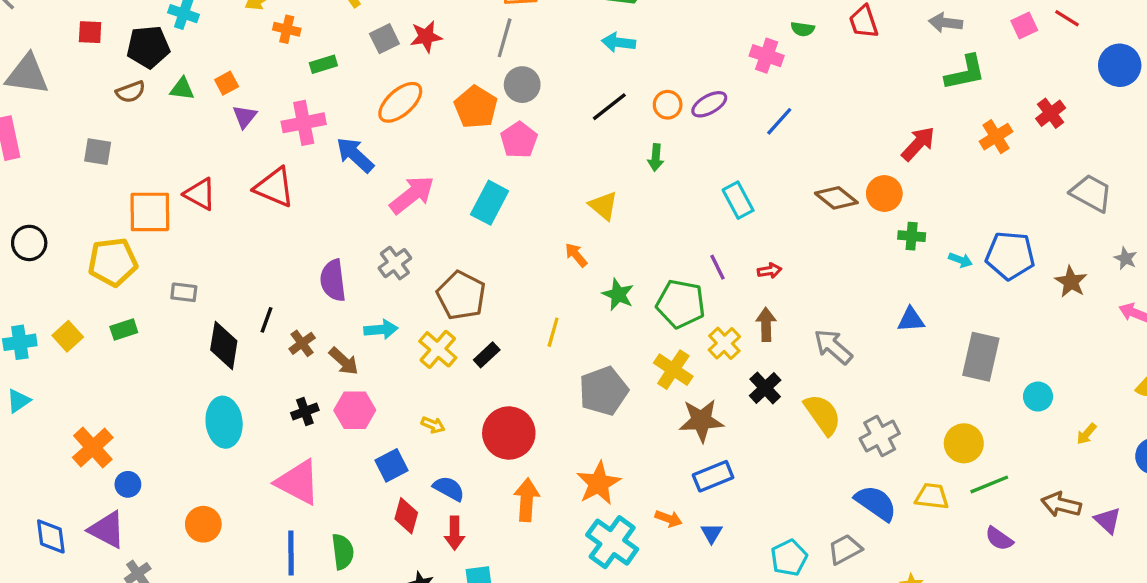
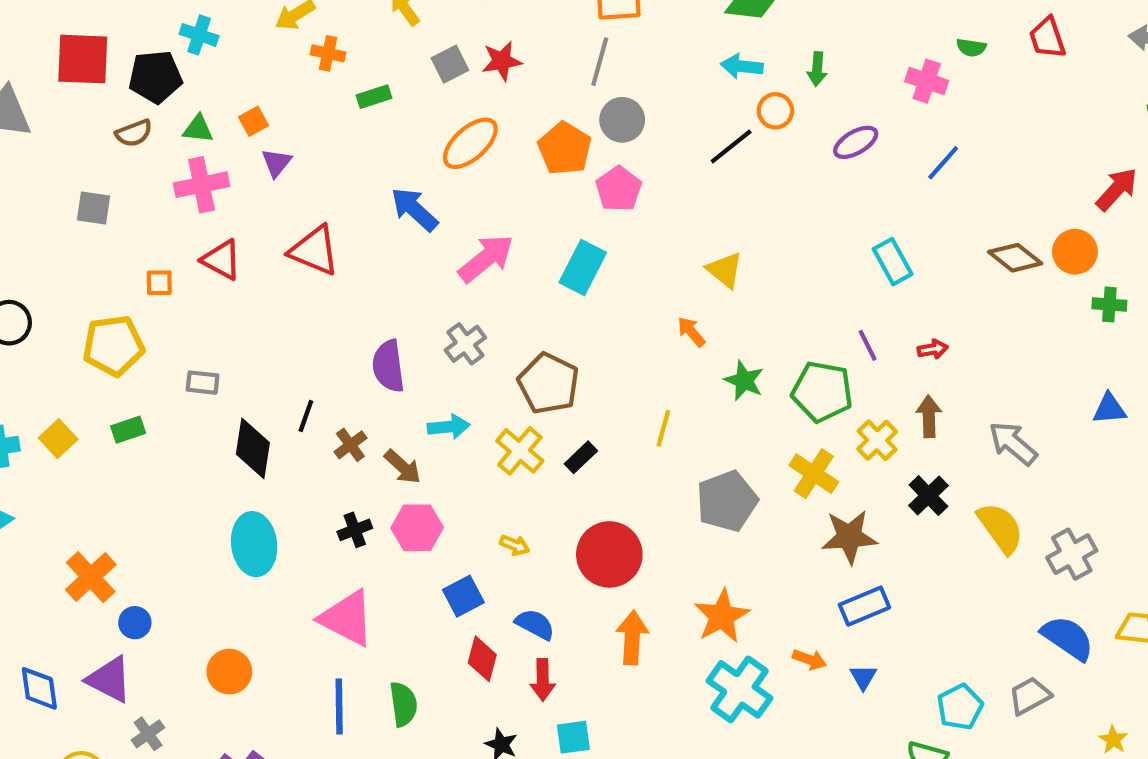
red square: (90, 32) -> (83, 59), size x1.8
orange circle: (668, 105) -> (775, 111), moved
pink cross: (304, 123) -> (202, 185), moved
green arrow: (656, 158) -> (817, 69), moved
orange square: (150, 212) -> (159, 283), size x0.5

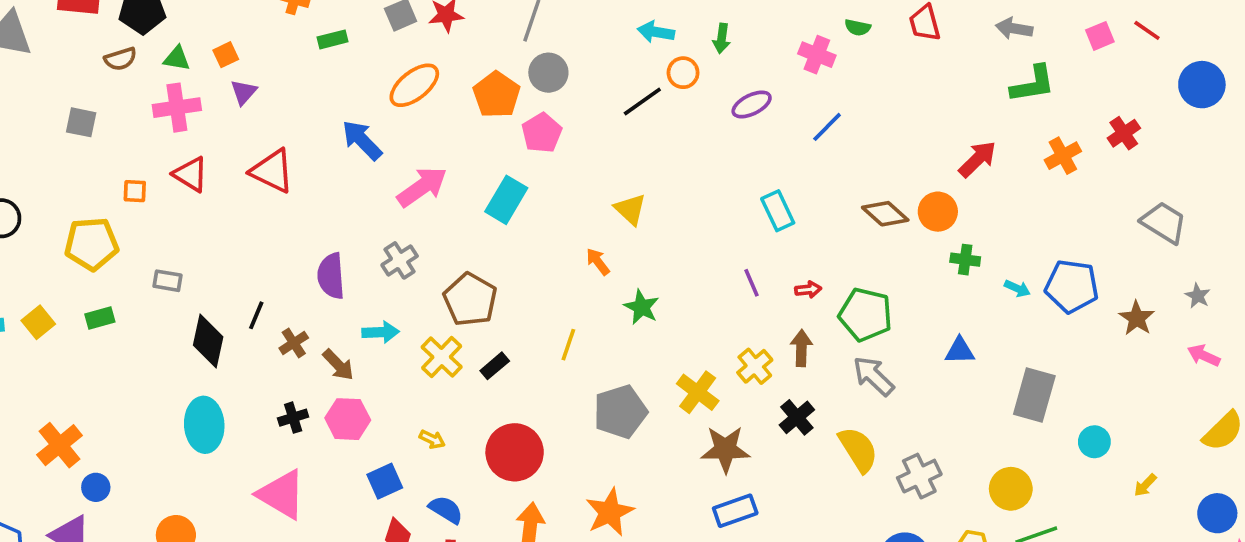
green pentagon: (822, 392) -> (866, 315), moved

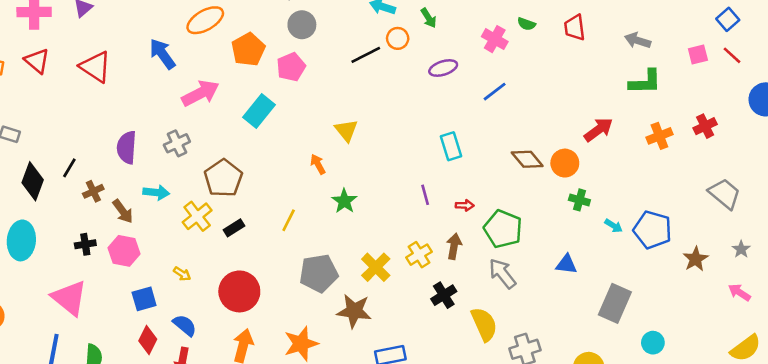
green arrow: (722, 38) -> (429, 18), turned -48
orange pentagon: (497, 95) -> (248, 49), moved
brown star: (725, 449) -> (354, 311), moved

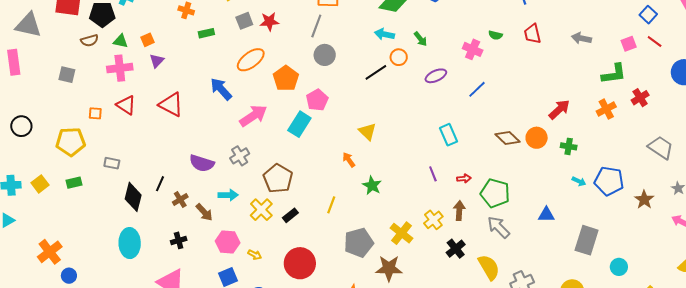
pink pentagon: (291, 67) -> (317, 100), moved
green L-shape: (645, 82) -> (614, 74), moved
purple semicircle: (127, 147) -> (202, 163), turned -70
green cross: (579, 200) -> (569, 146), moved
pink hexagon: (124, 251) -> (228, 242), moved

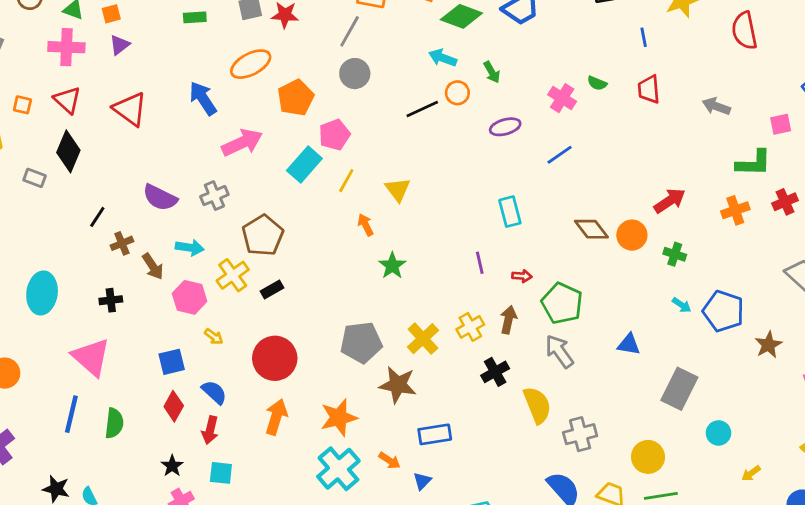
black diamond: (133, 197) -> (68, 151), moved
yellow line: (331, 205) -> (346, 181), moved
pink hexagon: (228, 242) -> (190, 297), moved

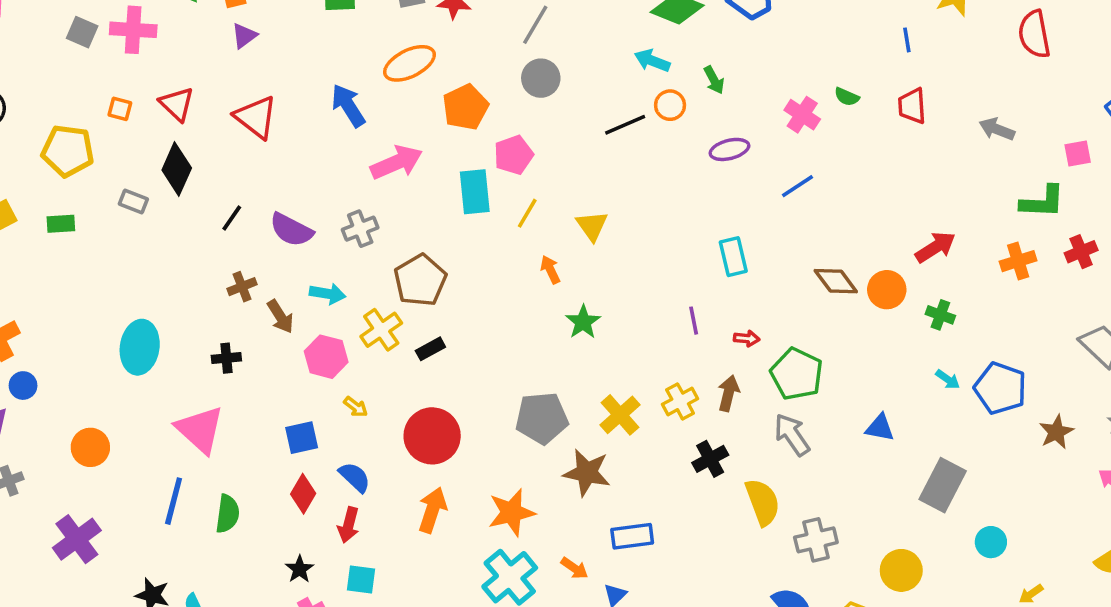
pink cross: (66, 47) -> (133, 30), moved
cyan rectangle: (304, 165) -> (475, 192), turned -48
black line: (97, 217) -> (232, 218), moved

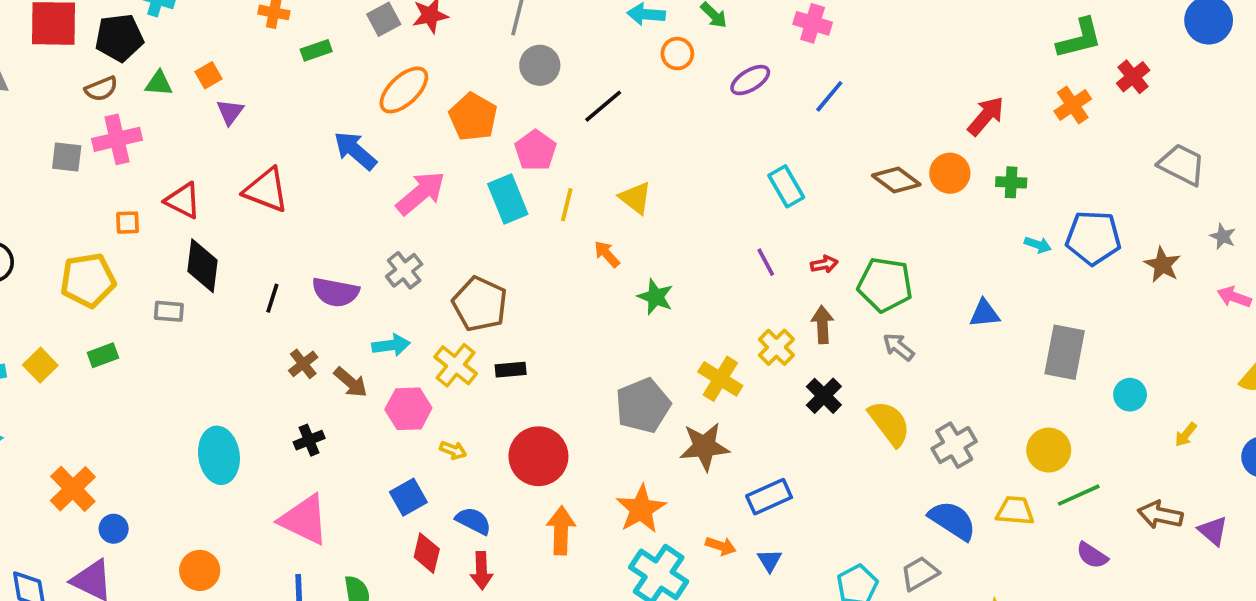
black line: (625, 125) -> (603, 106), moved
black rectangle: (430, 349) -> (511, 370), turned 40
gray arrow: (792, 435) -> (899, 347), size x0.7

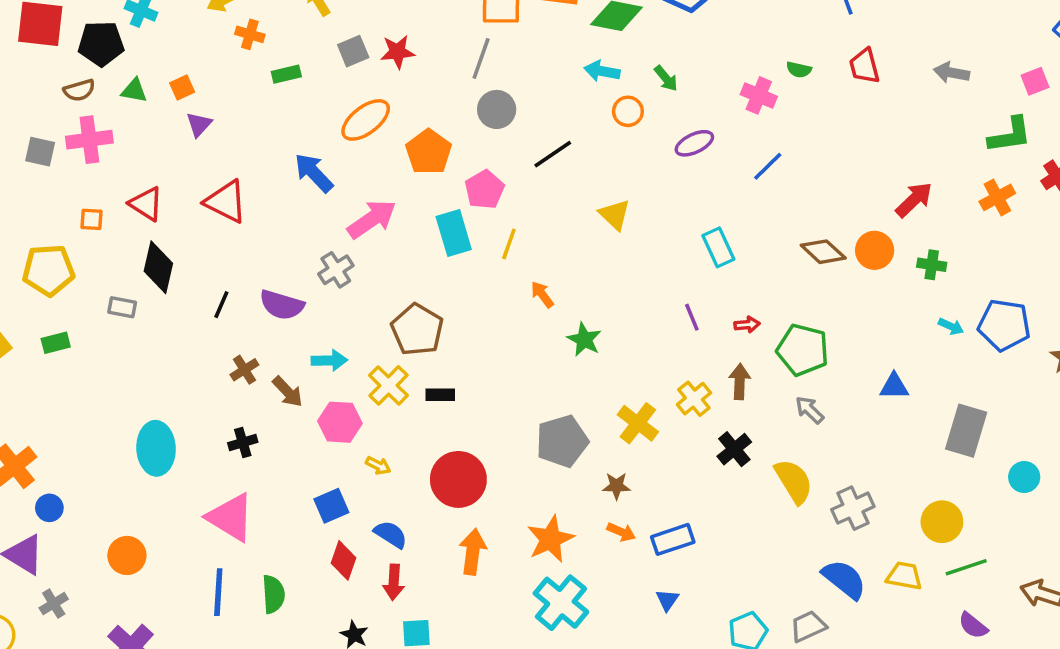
yellow triangle: (635, 198) -> (615, 215), moved
gray cross: (404, 270) -> (336, 270), moved
brown star: (704, 447) -> (616, 486), size x0.6
orange arrow: (721, 546) -> (621, 532), moved

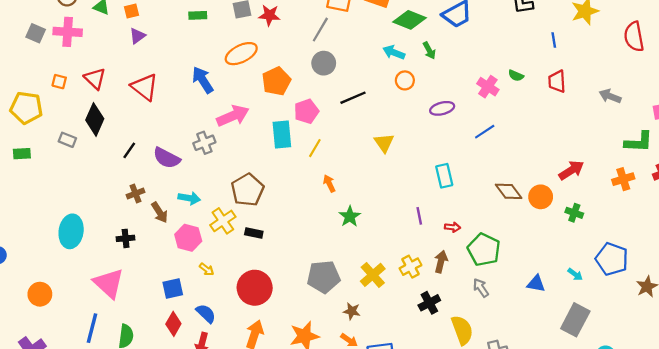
green arrow: (666, 78) -> (429, 51), moved
cyan arrow: (951, 326) -> (575, 274), moved

